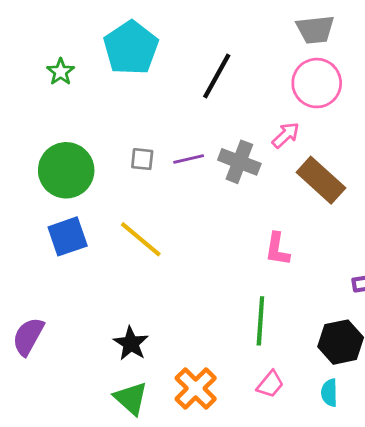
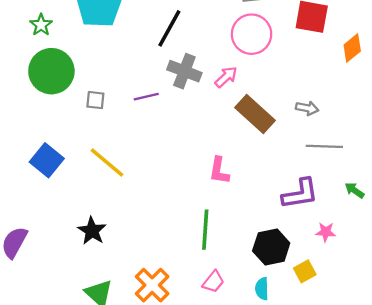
gray square: (142, 159) -> (95, 100), moved
gray cross: (239, 162) -> (184, 71), moved
green circle: (66, 170) -> (51, 71), moved
blue square: (68, 236) -> (47, 160), turned -32
black star: (131, 343) -> (92, 231), moved

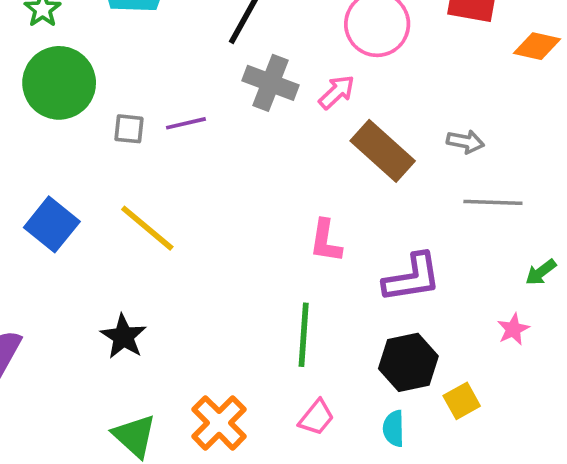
orange diamond: (352, 48) -> (537, 46), turned 52
purple line: (146, 97) -> (186, 123), moved
green arrow: (354, 190) -> (541, 272), turned -72
purple L-shape: (300, 194) -> (412, 278), moved
pink star: (326, 232) -> (513, 329), moved, turned -30

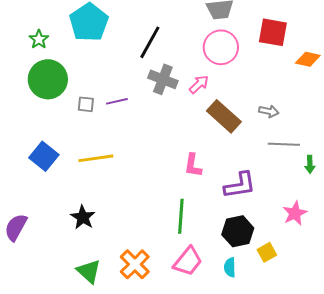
yellow line: (147, 228) -> (96, 158), turned -48
green arrow: (541, 272) -> (310, 164), moved, turned -54
pink star: (513, 329) -> (295, 213), size x1.4
pink trapezoid: (316, 417) -> (188, 261), size x1.5

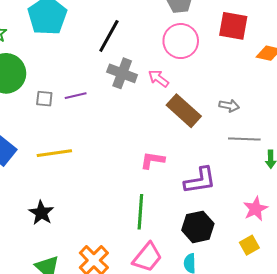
pink arrow: (199, 84) -> (158, 78), turned -100
pink L-shape: (193, 165) -> (152, 160), turned 90
yellow square: (267, 252) -> (249, 245), moved

